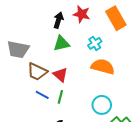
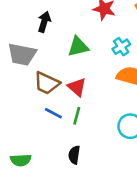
black arrow: (58, 20) -> (44, 22), moved

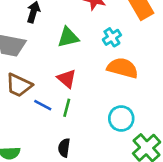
brown trapezoid: (47, 83) -> (19, 85), moved

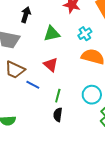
green line: (67, 108) -> (58, 96), moved
black semicircle: (64, 148) -> (58, 115), moved

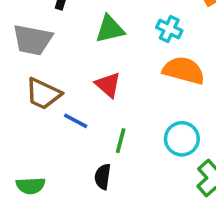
cyan cross: (85, 34) -> (169, 29), turned -32
black semicircle: (58, 115) -> (103, 177), moved

